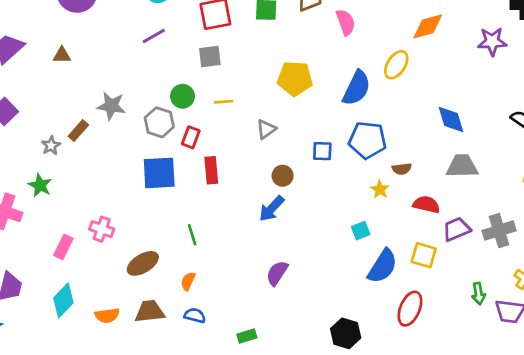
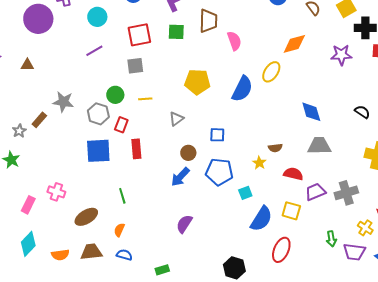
blue pentagon: (367, 140) -> (219, 172), moved

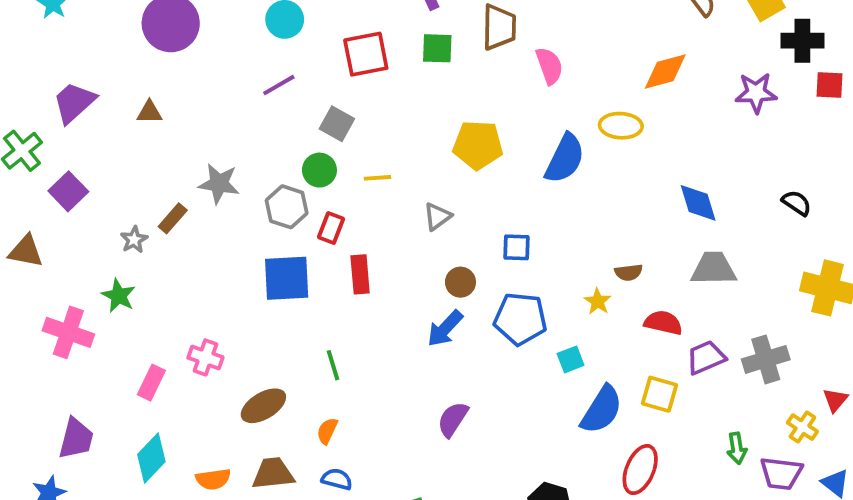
gray square: (135, 66) -> (337, 124), moved, turned 36
yellow ellipse: (271, 72) -> (621, 126), turned 60

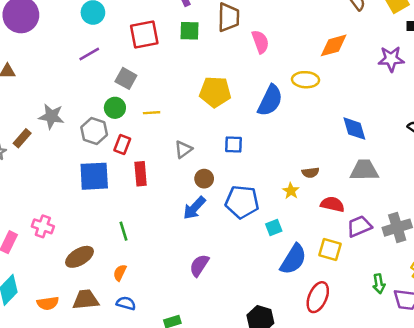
gray triangle: (437, 216) -> (183, 149), moved
blue square: (517, 247) -> (233, 144), moved

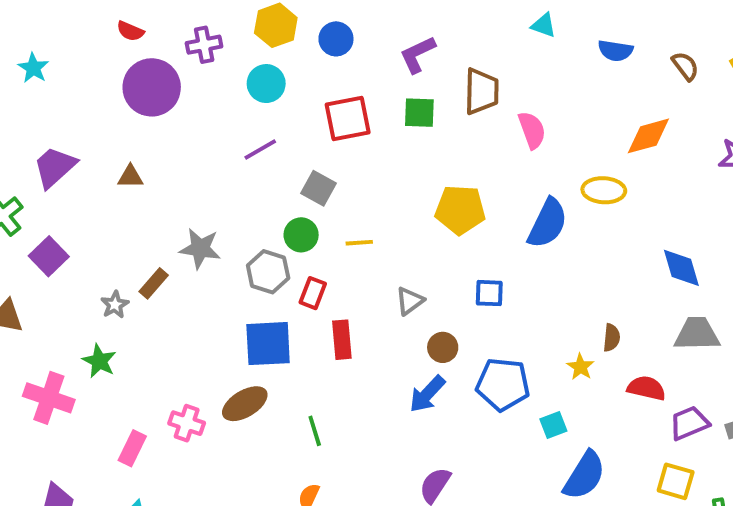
brown semicircle: (310, 173) -> (612, 338), turned -77
yellow square: (330, 250) -> (676, 481), moved
brown ellipse: (80, 257) -> (245, 404), moved

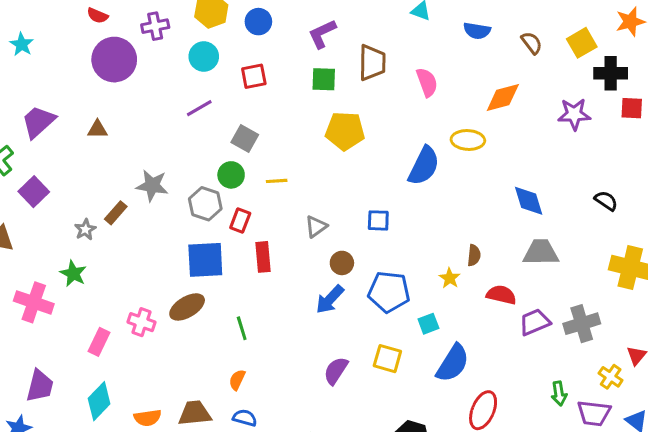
red square: (348, 118) -> (254, 76), moved, size x0.7
pink semicircle: (532, 130) -> (427, 82), moved
yellow pentagon: (460, 210) -> (345, 131), moved
yellow square: (676, 481) -> (387, 359), moved

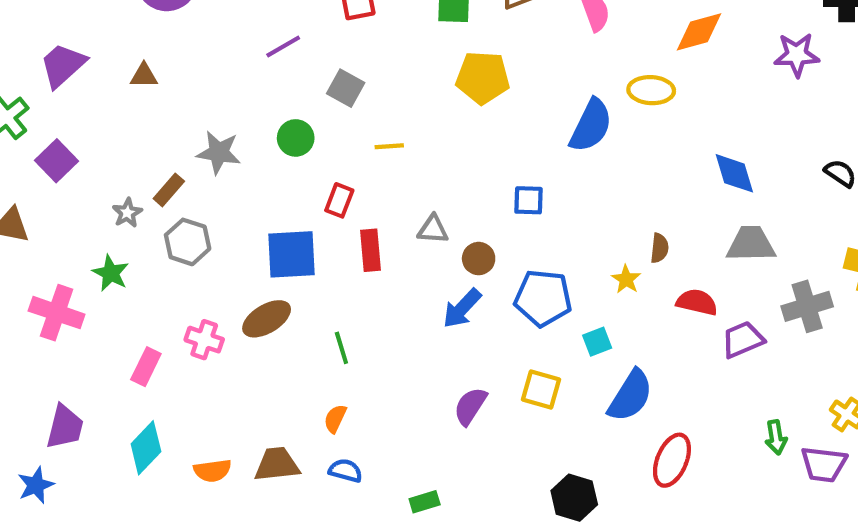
green circle: (231, 175) -> (296, 138), moved
gray hexagon: (205, 204) -> (188, 242), moved
gray triangle: (316, 227) -> (433, 229), moved, turned 40
gray cross: (582, 324) -> (807, 306), moved

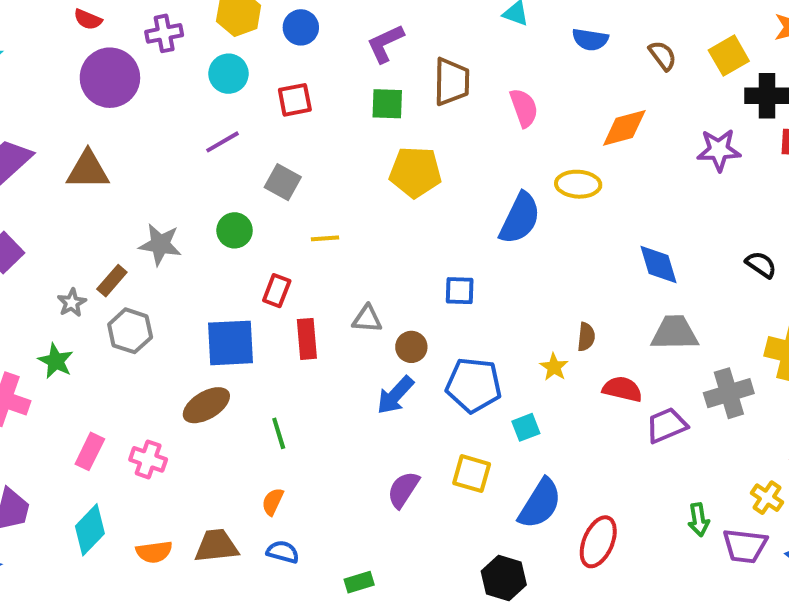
brown triangle: (144, 76) -> (88, 170), size x1.6
pink cross: (204, 340) -> (148, 459), moved
blue semicircle: (630, 396) -> (540, 504), moved

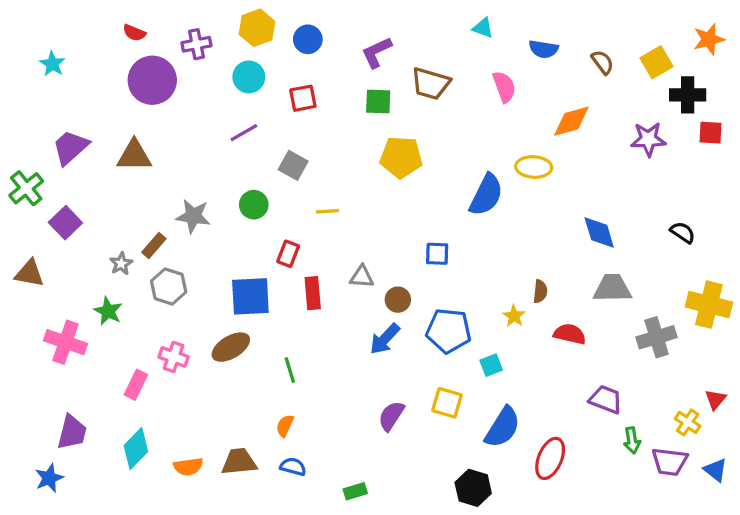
brown trapezoid: (452, 82) -> (431, 83), turned 105
pink semicircle: (524, 108) -> (504, 87), moved
purple trapezoid: (667, 425) -> (606, 399), moved, turned 44
pink cross: (148, 459) -> (174, 357), moved

